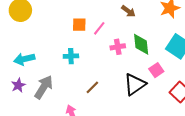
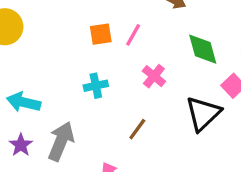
pink cross: (118, 47) -> (154, 76), moved, turned -32
cyan arrow: (24, 59) -> (23, 102), turned 36

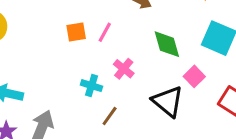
cyan cross: (96, 86) -> (92, 86), moved, turned 30
black triangle: (203, 114) -> (168, 101), turned -36

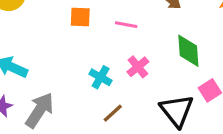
orange square: (76, 32) -> (80, 17), moved
pink line: (105, 32) -> (126, 25), turned 60

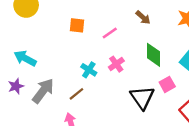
pink line: (126, 25) -> (110, 33), turned -49
brown line: (113, 113) -> (76, 94), moved

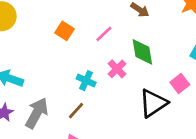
orange square: (77, 25) -> (64, 31), turned 35
green diamond: (153, 55) -> (142, 52), moved
black triangle: (142, 98) -> (153, 103), turned 40

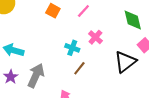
green diamond: (142, 52) -> (133, 20), moved
brown line: (76, 111) -> (79, 68), moved

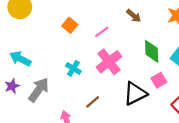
pink cross: (95, 37) -> (109, 62), size x1.6
cyan cross: (72, 48) -> (73, 68), moved
brown line: (79, 68) -> (93, 102), moved

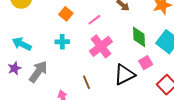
cyan cross: (73, 68) -> (62, 42), moved, turned -32
brown line: (93, 102) -> (87, 82), turned -72

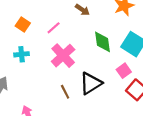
pink square: (146, 63) -> (124, 71), moved
brown line: (87, 82) -> (65, 92), moved

